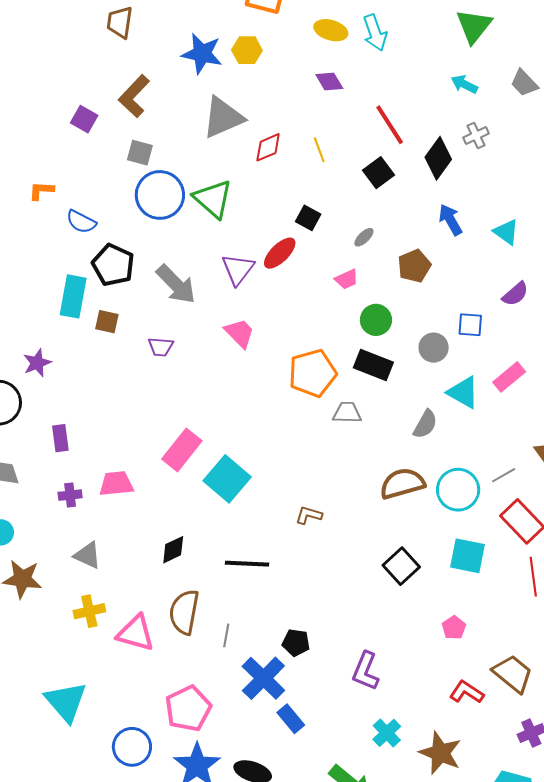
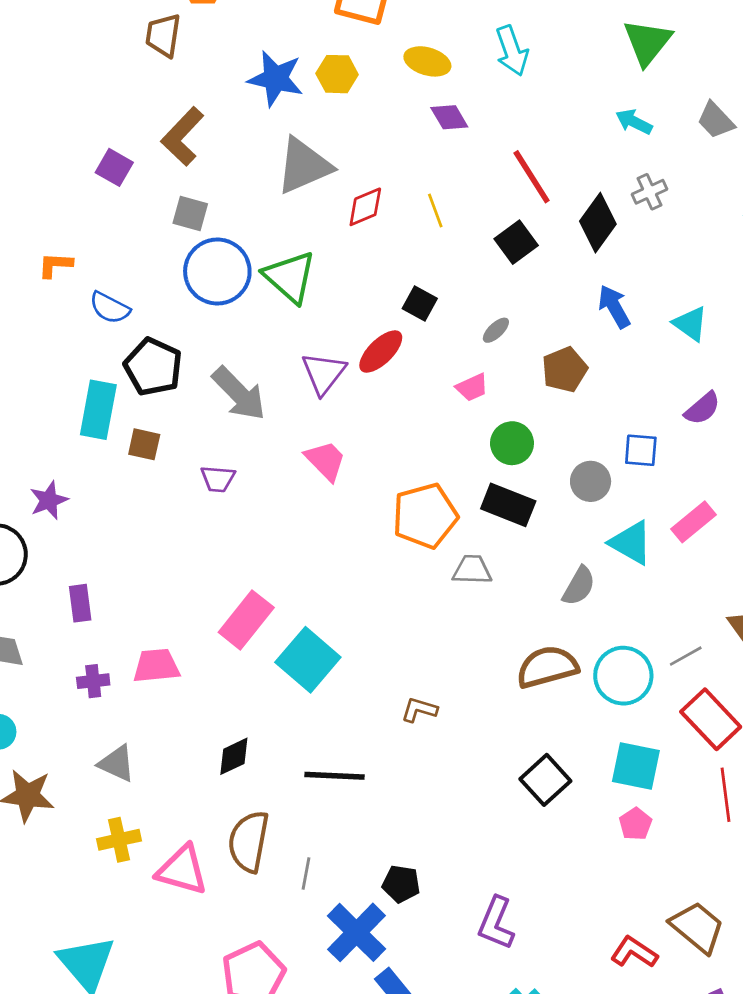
yellow ellipse: (331, 30) -> (427, 61), moved
pink pentagon: (454, 628) -> (635, 824), moved

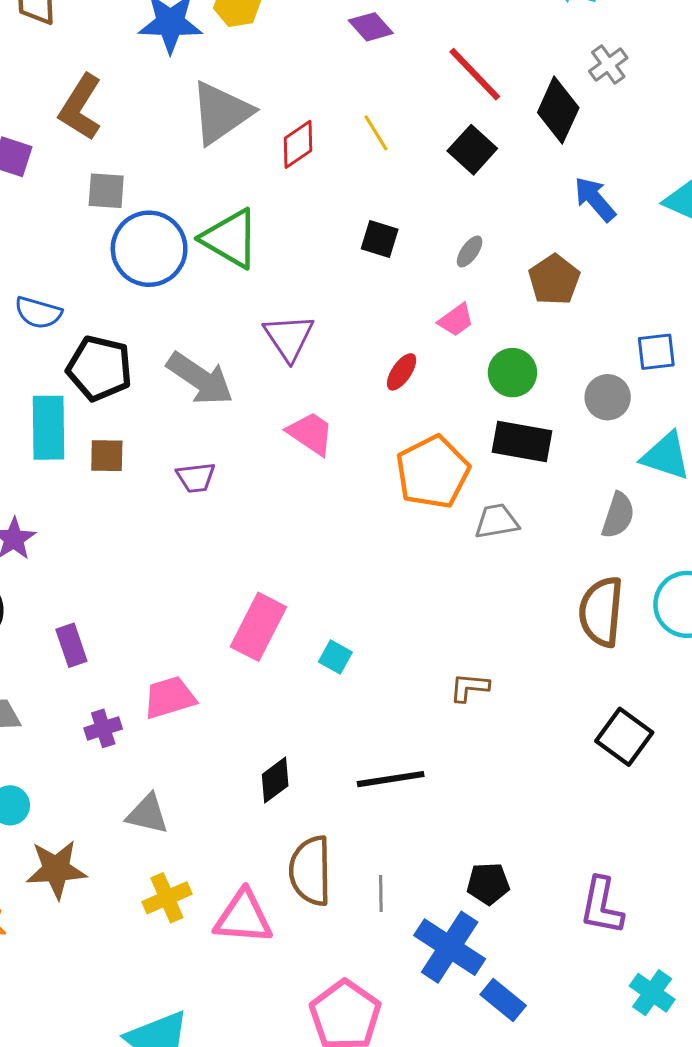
red ellipse: (381, 352) -> (402, 372), moved, size x0.7
cyan square: (308, 660) -> (335, 657), size x0.5
brown semicircle: (547, 667) -> (601, 612), turned -58

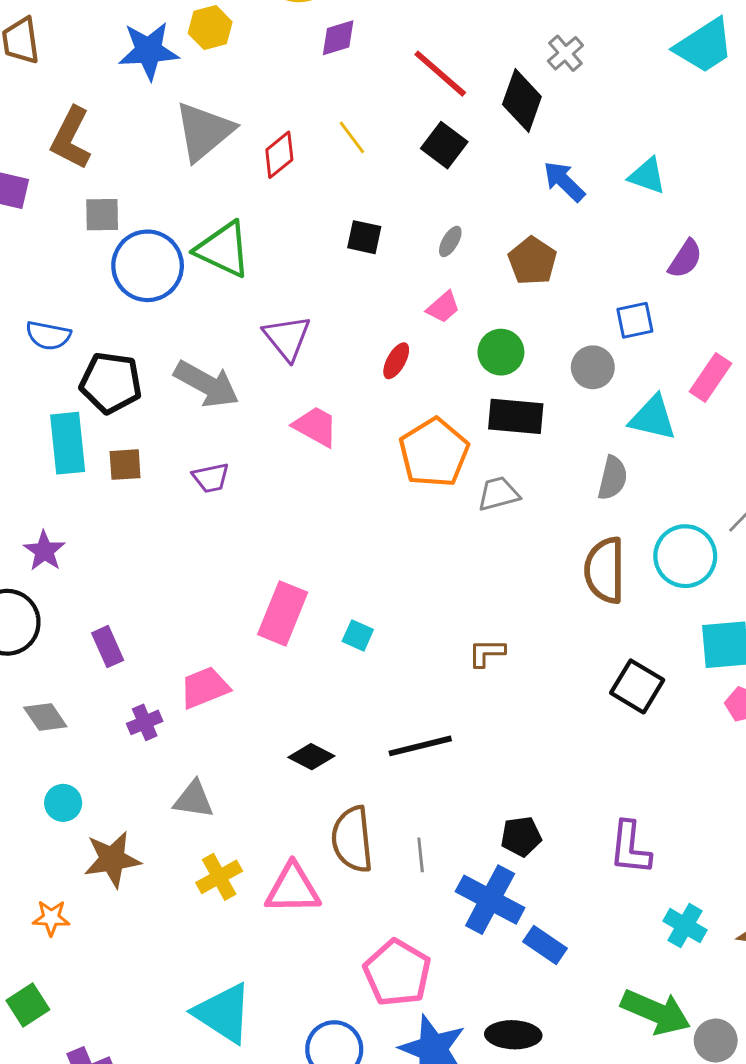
purple diamond: (371, 27) -> (338, 38), turned -60
black diamond: (275, 780) -> (311, 757), turned 69

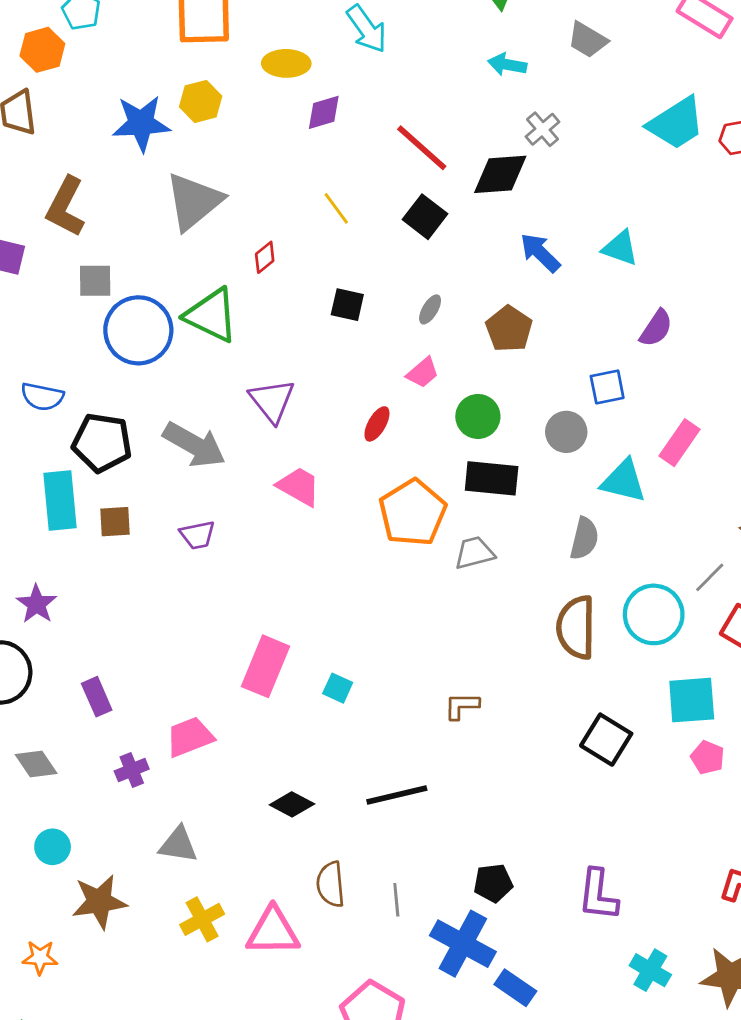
black diamond: (522, 101) -> (500, 174), turned 66
red diamond: (279, 155) -> (265, 257), moved, size x0.7
brown semicircle: (352, 839) -> (331, 884), size x0.7

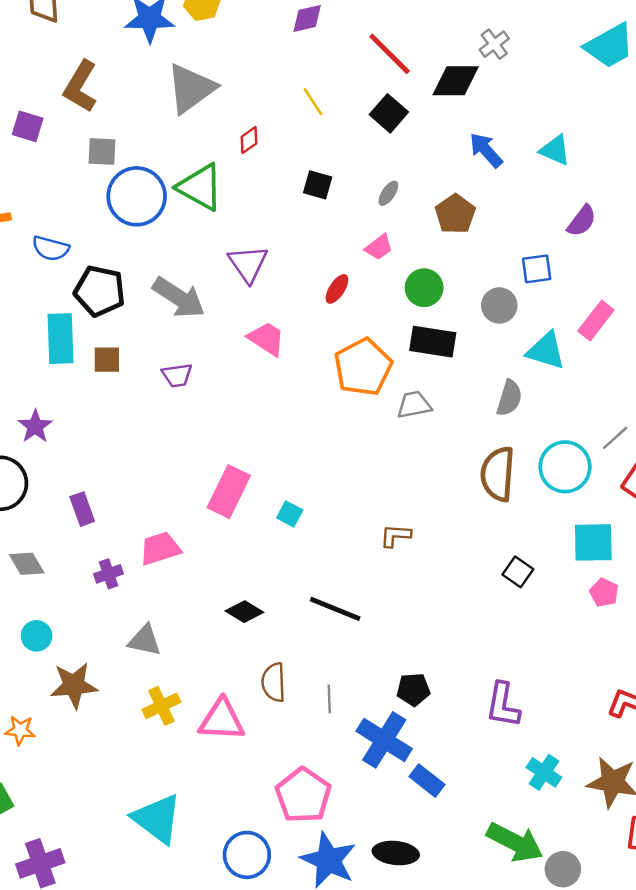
black square: (606, 740) -> (518, 572), size x0.7
black line: (397, 795) -> (335, 609), turned 32

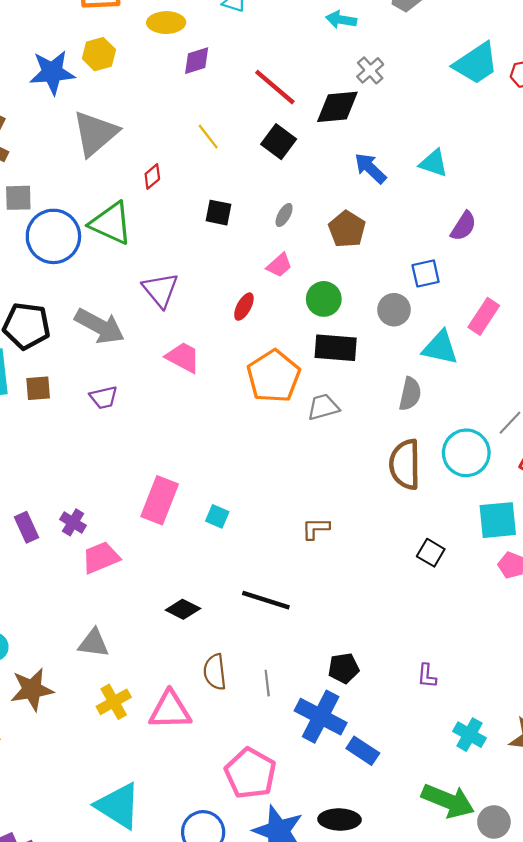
purple cross: (109, 574) -> (73, 522), moved, turned -35
purple L-shape: (503, 705) -> (427, 676), size x0.6

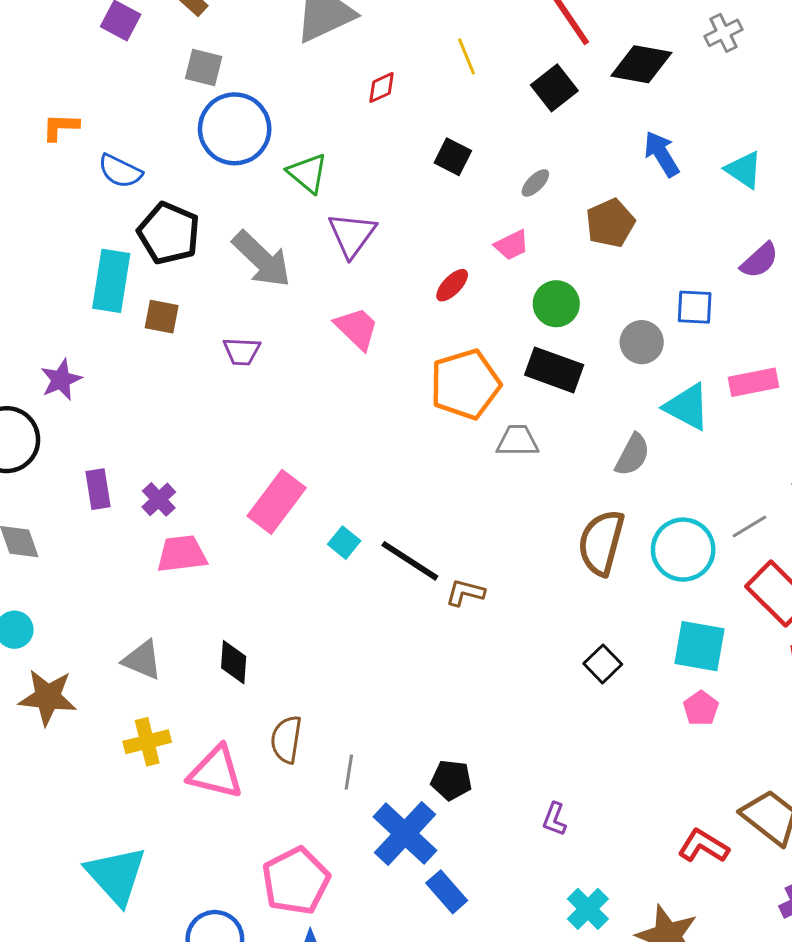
gray cross: (370, 70) -> (723, 33), moved
green triangle: (111, 223) -> (308, 173), moved, size x0.7
pink rectangle: (484, 316) -> (754, 382), turned 30
black line: (266, 600) -> (410, 561), moved
black diamond: (183, 609) -> (234, 662), moved, turned 52

